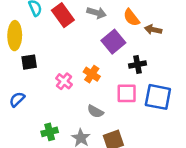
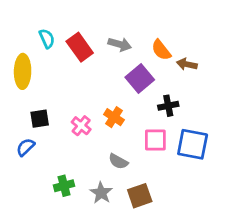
black square: (29, 62) -> (40, 119), moved

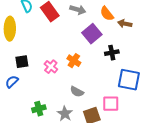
pink square: (155, 140) -> (111, 104), moved

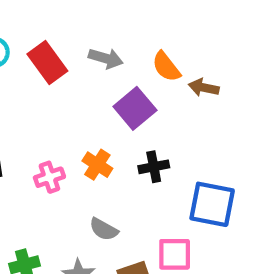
black cross: (112, 53) -> (154, 167), moved
pink cross: (51, 67) -> (49, 177), turned 32

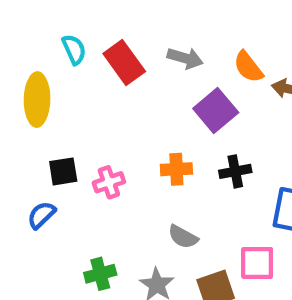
orange cross: (97, 165) -> (176, 169), turned -36
pink cross: (49, 177) -> (109, 182), moved

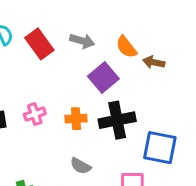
black cross: (235, 171) -> (117, 120), size x1.6
pink cross: (109, 182) -> (35, 114), moved

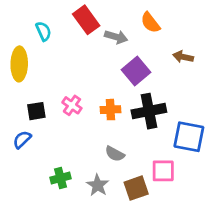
red rectangle: (39, 44) -> (86, 20), moved
orange semicircle: (126, 47) -> (150, 23), moved
pink cross: (35, 114) -> (72, 105), turned -36

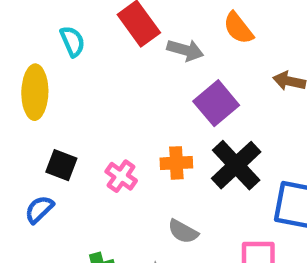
pink cross: (72, 105) -> (121, 176), moved
black square: (36, 111) -> (61, 165), turned 30
black cross: (149, 111) -> (236, 165), turned -32

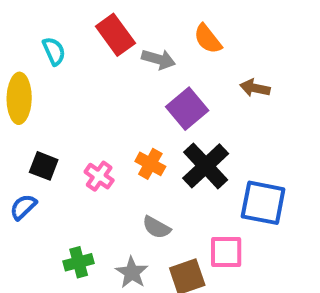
orange cross: (176, 163) -> (150, 164), turned 32

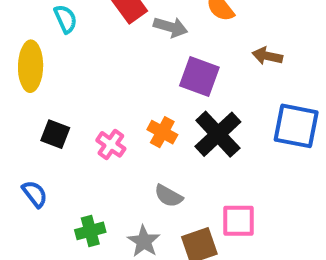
purple square: (187, 109) -> (199, 77), turned -30
blue square: (263, 203) -> (296, 126), moved
blue semicircle: (23, 207) -> (35, 194), moved, turned 96

